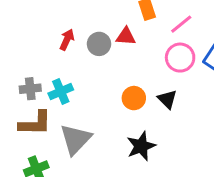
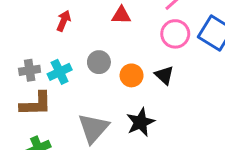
gray circle: (99, 44) -> (99, 62), moved
gray triangle: (76, 139) -> (93, 128), moved

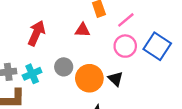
red arrow: (64, 21) -> (36, 33), size x1.5
orange circle: (132, 75) -> (89, 78), size x1.5

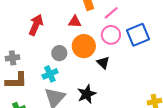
blue square: (157, 46) -> (138, 35), turned 35
cyan cross: (32, 74) -> (50, 74), moved
orange circle: (89, 78) -> (84, 46), moved

